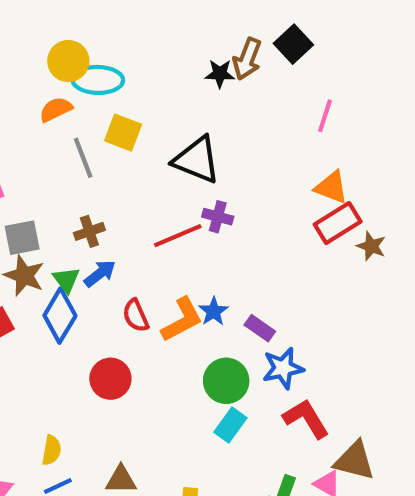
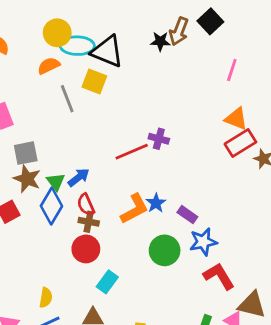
black triangle: (197, 160) -> (107, 51), moved
brown cross: (89, 231) -> (89, 222), moved, turned 30
red semicircle: (136, 316) -> (86, 205), moved
cyan rectangle: (230, 425) -> (107, 282), moved

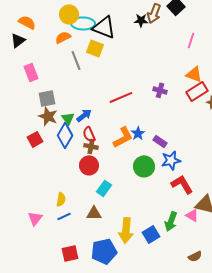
purple cross: (159, 139) -> (160, 90), moved

